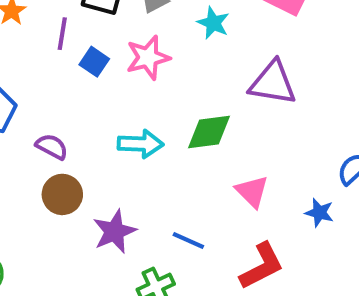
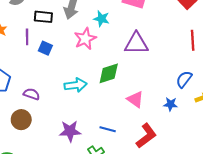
pink star: (148, 58) -> (85, 39), moved
brown circle: (62, 194) -> (21, 120), moved
purple star: (114, 232) -> (70, 131), turned 30

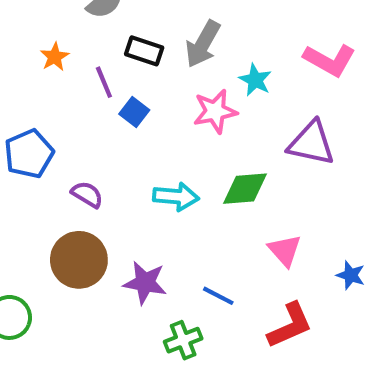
purple line: (27, 37) -> (104, 82), turned -35
brown circle: (21, 120) -> (79, 260), moved, size x1.4

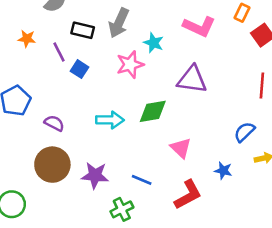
orange star: (55, 57) -> (27, 39), turned -30
blue star: (351, 275) -> (223, 171), moved

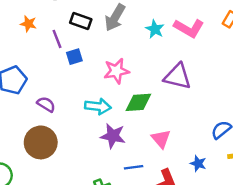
cyan star: (154, 43) -> (155, 29), moved
pink star: (130, 65) -> (116, 71), moved
blue square: (79, 69) -> (74, 57), turned 35
purple star: (95, 175) -> (113, 136), moved
blue line: (142, 180) -> (134, 167), moved, turned -36

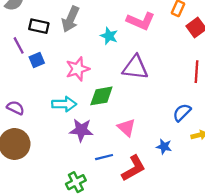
cyan star: (155, 29) -> (109, 36), moved

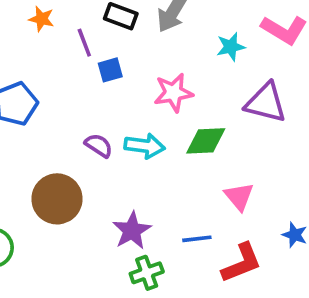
cyan star: (109, 36) -> (231, 47), turned 30
purple semicircle: (15, 108) -> (99, 146), moved
purple star: (81, 130) -> (132, 231), moved, turned 30

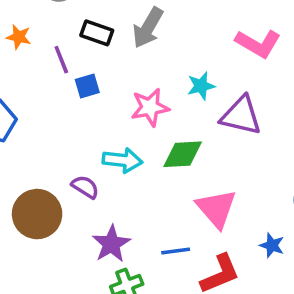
cyan star: (231, 47) -> (201, 86), moved
purple semicircle: (99, 146) -> (85, 187), moved
pink triangle: (239, 197) -> (216, 209), size x1.4

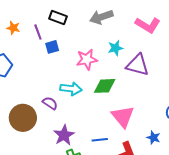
gray arrow: (148, 28) -> (101, 17), moved, turned 40
orange star: (19, 37) -> (13, 28), moved

